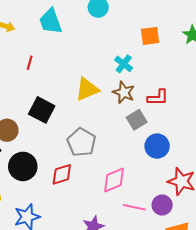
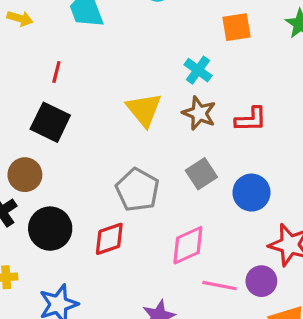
yellow triangle: (87, 89) -> (144, 110), turned -45
black square: (42, 110) -> (50, 122), moved
gray square: (137, 120) -> (201, 174), moved

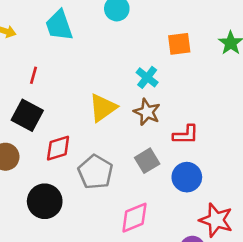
yellow triangle: (144, 110) -> (103, 108), turned 32
red L-shape: (251, 119) -> (186, 135), moved
black circle: (50, 229) -> (45, 201), moved
red diamond: (109, 239) -> (58, 148), moved

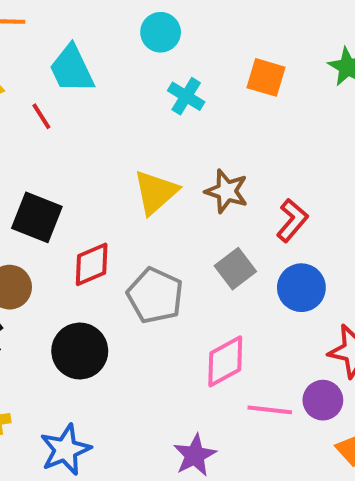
orange square: (179, 44) -> (266, 77), turned 30
red line: (33, 75) -> (41, 116), moved, turned -42
cyan cross: (147, 77) -> (186, 96), moved
red L-shape: (186, 135) -> (292, 220), turned -44

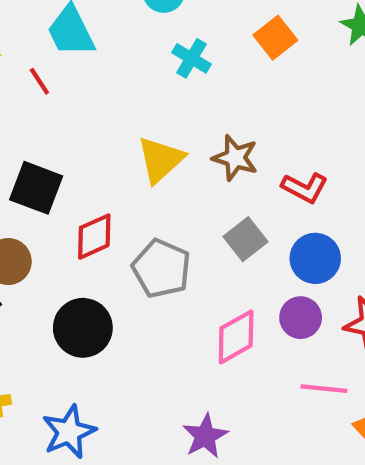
orange square: (266, 77) -> (275, 38), turned 36
red L-shape: (292, 220) -> (305, 188), turned 78
purple circle: (323, 400) -> (301, 318), moved
pink line: (270, 410) -> (324, 389), moved

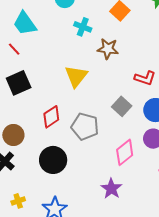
brown star: (235, 158) -> (108, 49), moved
black square: (36, 188) -> (19, 83), moved, turned -35
purple star: (205, 436) -> (111, 189), moved

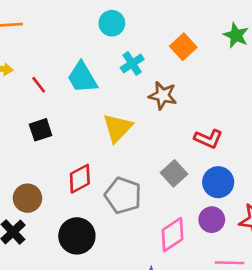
cyan trapezoid: (25, 24) -> (82, 78), moved
cyan cross: (83, 27) -> (132, 64), turned 30
black square: (19, 83) -> (41, 130), size x0.7

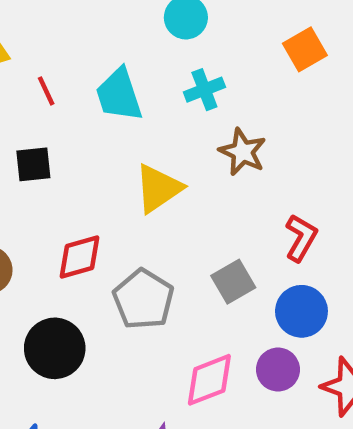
orange square: (183, 47) -> (305, 49), moved
red L-shape: (208, 139) -> (301, 238), turned -96

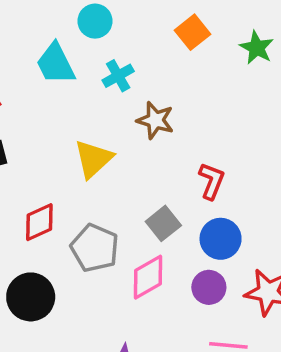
cyan trapezoid: (119, 95) -> (56, 64), moved
pink diamond: (209, 380) -> (148, 277), moved

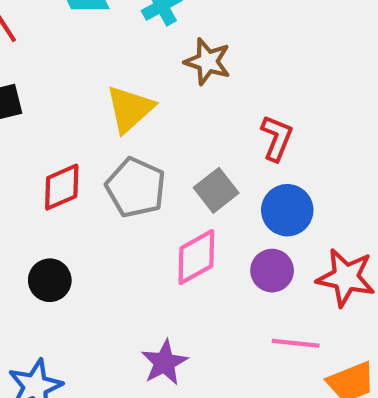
gray pentagon: (95, 248) -> (136, 187), moved
black circle: (31, 297) -> (50, 280), size x0.7

